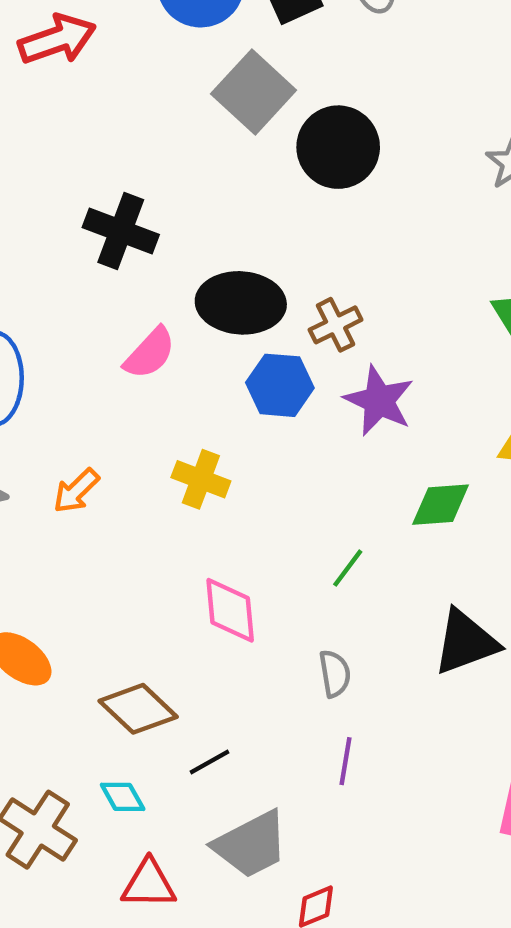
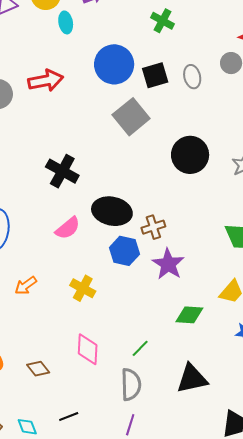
black circle: (338, 147) -> (190, 155), moved
green line: (348, 568) -> (140, 348), moved
gray semicircle: (335, 674) -> (131, 385), size x1.5
brown diamond: (138, 709) -> (38, 369), moved, size x0.7

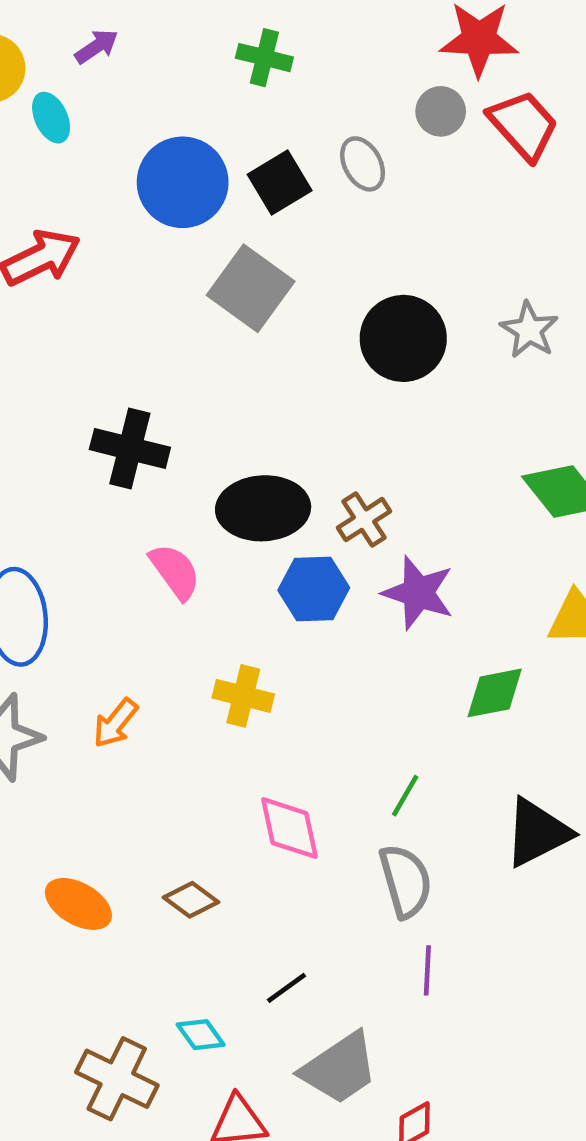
pink semicircle: (68, 228) -> (175, 572), turned -72

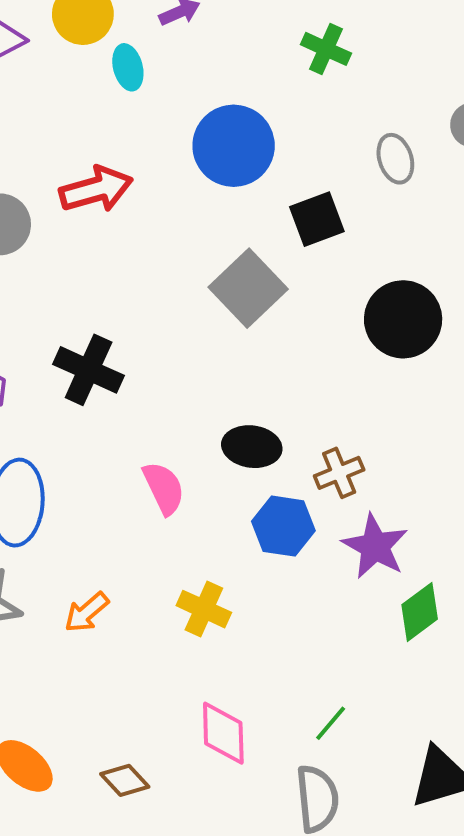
black square: (280, 183) -> (317, 219), moved
gray square: (251, 288) -> (248, 288), moved
black cross: (130, 448) -> (89, 370), moved
black ellipse: (263, 508) -> (252, 447), size x0.7
green diamond: (495, 693) -> (420, 612), moved, turned -36

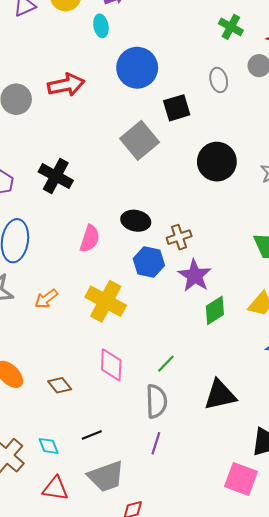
green cross: (326, 49) -> (231, 27), moved
cyan ellipse: (128, 67) -> (101, 26), moved
pink semicircle: (164, 488) -> (90, 239), turned 40
yellow cross: (204, 609) -> (106, 301), size x1.5

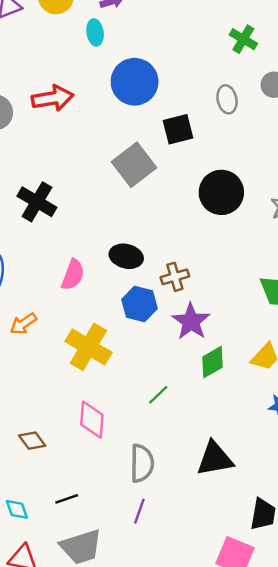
orange arrow: (46, 299) -> (23, 324), moved
green line: (166, 364) -> (158, 395), moved

